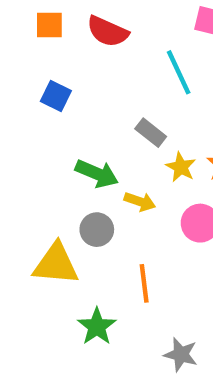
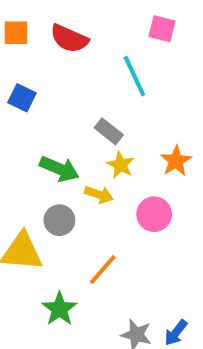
yellow star: (181, 167) -> (121, 165), moved
orange line: (144, 283) -> (103, 269), turned 48

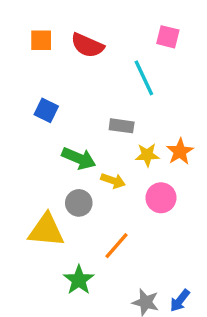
blue square: (22, 98) -> (46, 110), moved
gray rectangle: (109, 131) -> (122, 126), turned -30
yellow star: (121, 165) -> (147, 155), moved, turned -30

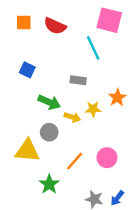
pink square: (168, 37) -> (109, 20), size x1.6
yellow star: (147, 155) -> (93, 109), moved
pink circle: (161, 198) -> (107, 158), moved

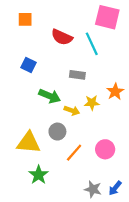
red semicircle: (55, 26) -> (62, 37), moved
gray circle: (49, 132) -> (57, 132), moved
green star: (49, 184) -> (39, 175), moved

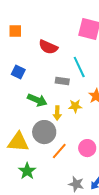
cyan line: (92, 44) -> (79, 67), moved
yellow arrow: (72, 110) -> (57, 113), turned 72
gray circle: (57, 132) -> (44, 132), size x1.5

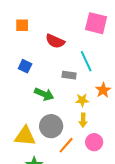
yellow arrow: (57, 113) -> (83, 120), moved

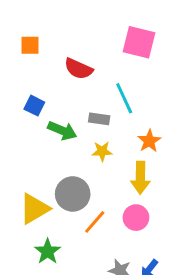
green arrow: (44, 94) -> (62, 131), moved
yellow star: (82, 100) -> (102, 151), moved
yellow arrow: (83, 120) -> (140, 178), moved, size x1.5
yellow triangle: (25, 136) -> (34, 209), turned -35

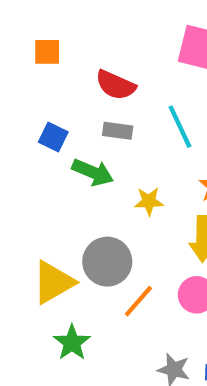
gray rectangle: (99, 119) -> (118, 131), moved

